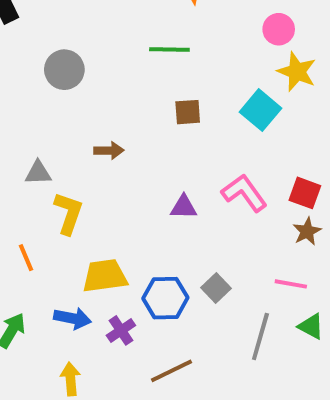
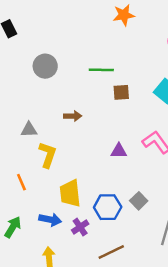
green line: (169, 49) -> (101, 70), moved
yellow trapezoid: (105, 276) -> (70, 193), turned -88

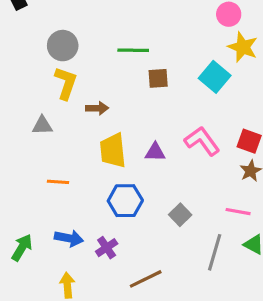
yellow L-shape: (48, 155) -> (66, 83), moved
orange line: (21, 182) -> (58, 182), moved, turned -63
yellow trapezoid: (70, 193) -> (113, 150), moved
blue hexagon: (108, 207) -> (125, 201), moved

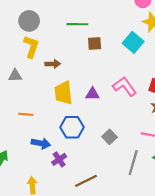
blue arrow: (69, 238) -> (41, 143), moved

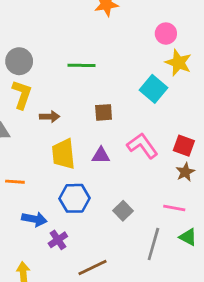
brown square: (95, 43) -> (104, 112), moved

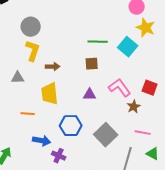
green line: (81, 65) -> (98, 42), moved
yellow trapezoid: (63, 154) -> (50, 94), moved
brown star: (185, 172) -> (134, 107), moved
gray square: (123, 211) -> (106, 135), size x1.6
purple cross: (58, 240) -> (59, 156), turned -32

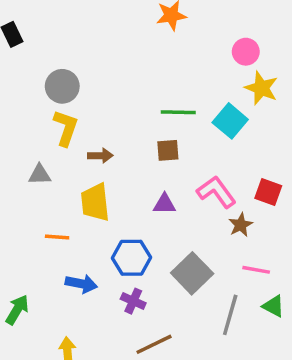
purple cross: (59, 156) -> (133, 301), moved

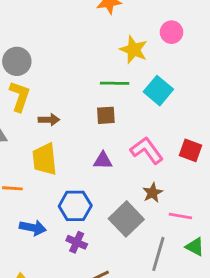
yellow star: (261, 88) -> (134, 50), moved
brown star: (241, 225) -> (153, 193), moved

